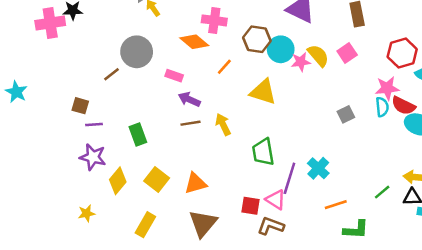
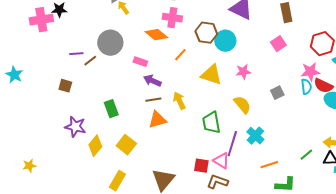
yellow semicircle: (318, 56) -> (242, 105), moved
pink star: (301, 62) -> (243, 72), moved
purple line: (94, 124) -> (76, 54), moved
orange triangle: (195, 183) -> (157, 120), moved
yellow star: (87, 213) -> (29, 166), moved

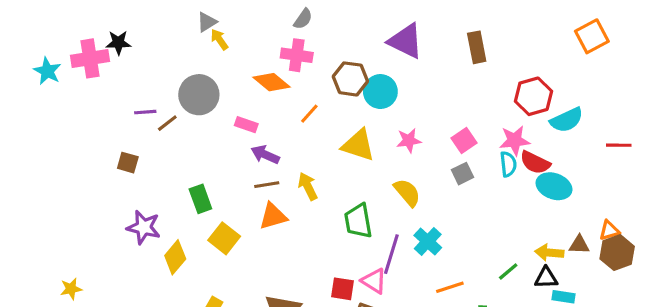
pink square: (278, 44) -> (464, 140), moved
cyan star: (14, 75) -> (47, 71), moved
yellow square: (126, 145) -> (224, 238), moved

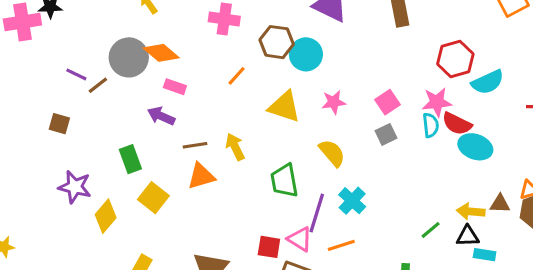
orange diamond: (271, 82) -> (161, 53), moved
purple line: (145, 112) -> (76, 74), turned 30
purple arrow: (265, 155) -> (161, 116), moved
orange line: (450, 287) -> (341, 245), moved

